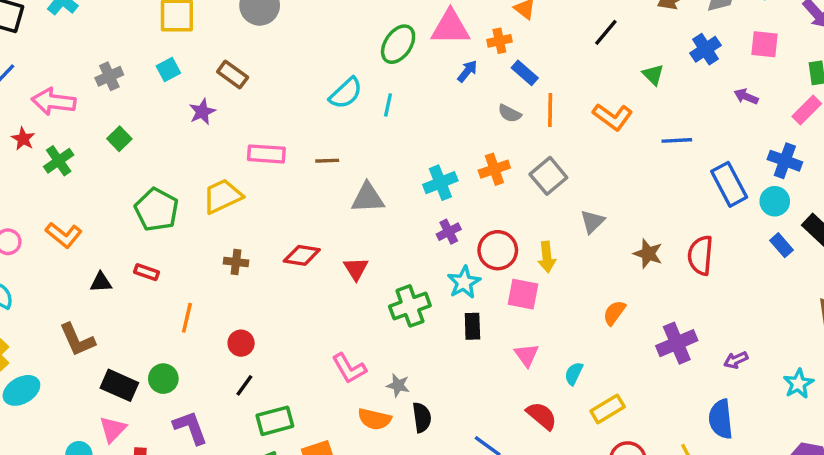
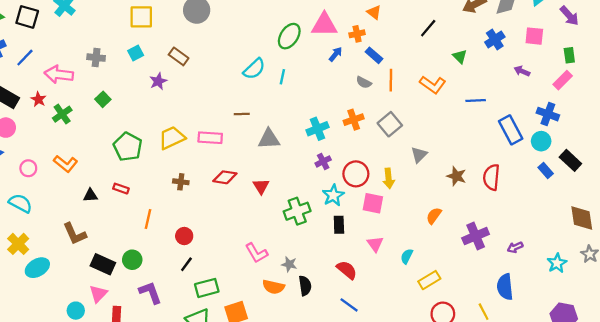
gray cross: (109, 76) -> (96, 58), turned 30
pink rectangle: (266, 154) -> (210, 138), moved
red semicircle: (542, 416) -> (347, 270), moved

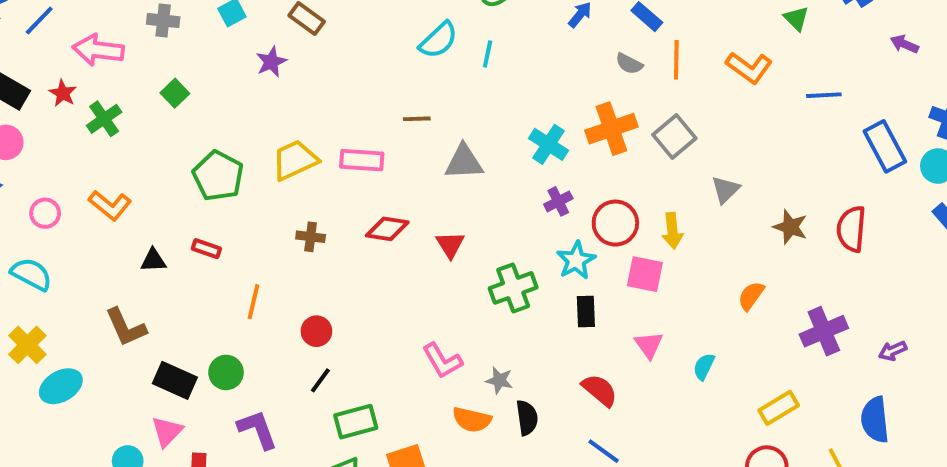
orange cross: (354, 120) -> (611, 129), size x1.4
cyan cross: (317, 129) -> (549, 144), turned -35
yellow rectangle: (429, 280) -> (779, 408), moved

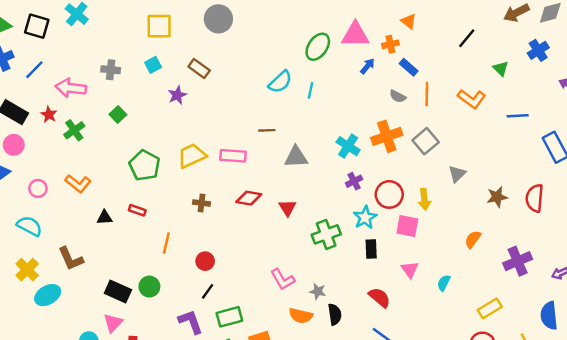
brown star: (790, 227) -> (497, 197), turned -30
brown L-shape: (126, 327) -> (71, 259), moved
purple L-shape: (257, 430) -> (191, 322), moved

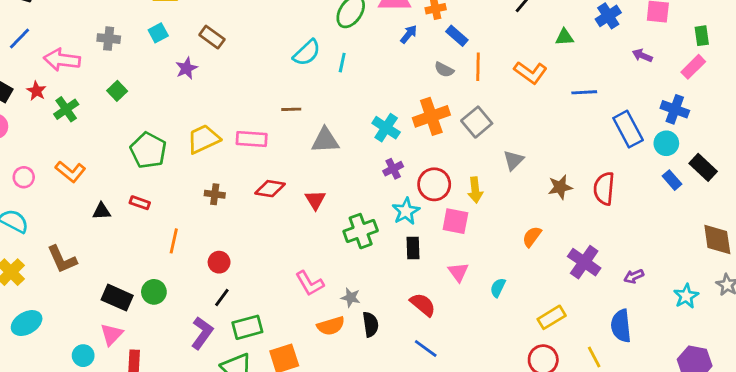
green triangle: (501, 69) -> (564, 37), turned -49
purple cross: (518, 261) -> (584, 262), turned -32
cyan ellipse: (48, 295) -> (27, 323), moved
orange semicircle: (301, 316) -> (331, 326), turned -30
purple L-shape: (191, 322) -> (202, 333), turned 56

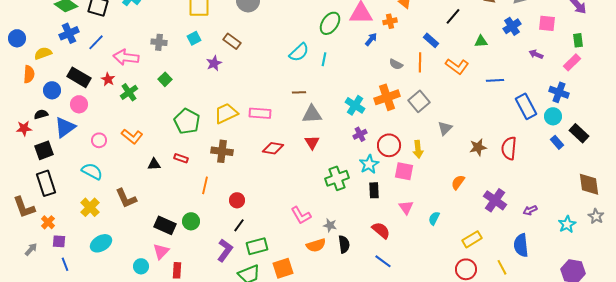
blue rectangle: (457, 36) -> (431, 40), moved
brown line: (291, 109) -> (299, 92), moved
brown cross: (215, 194) -> (222, 151), moved, size x1.5
red triangle: (315, 200) -> (312, 142), moved

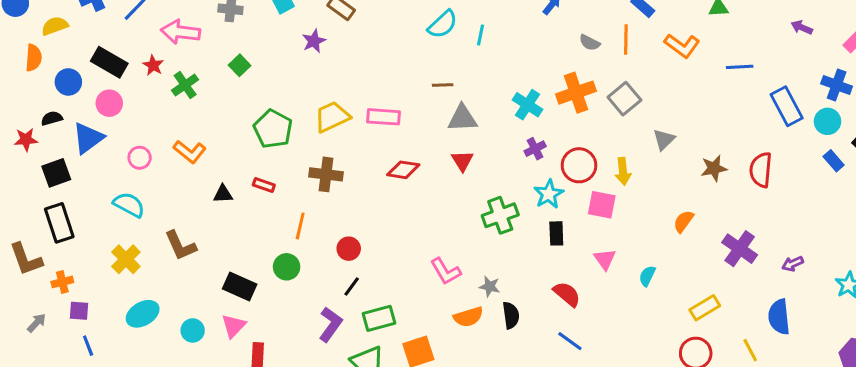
green circle: (191, 221) -> (287, 267), moved
orange cross: (48, 222) -> (62, 282), turned 32
cyan circle: (141, 266) -> (193, 330), moved

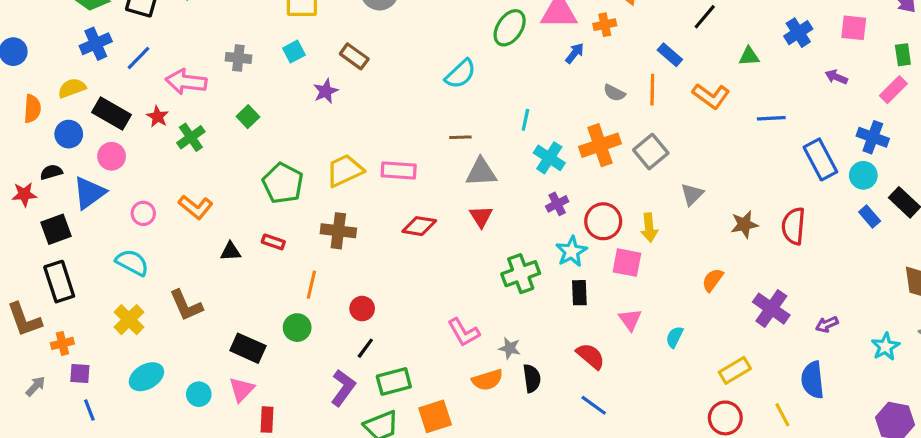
yellow semicircle: (55, 26) -> (72, 88), moved
cyan line: (481, 35) -> (525, 120), moved

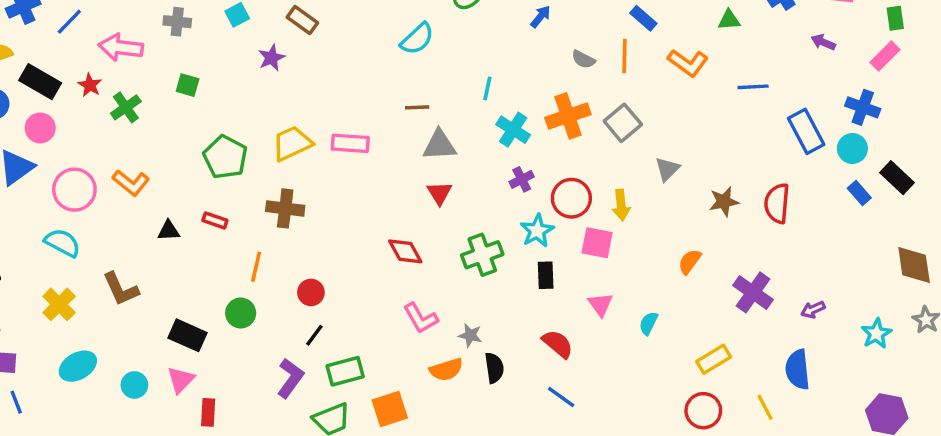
green square: (248, 117) -> (188, 85), turned -30
pink circle: (143, 213) -> (74, 190), size x1.6
red diamond: (419, 226) -> (405, 251), moved, turned 52

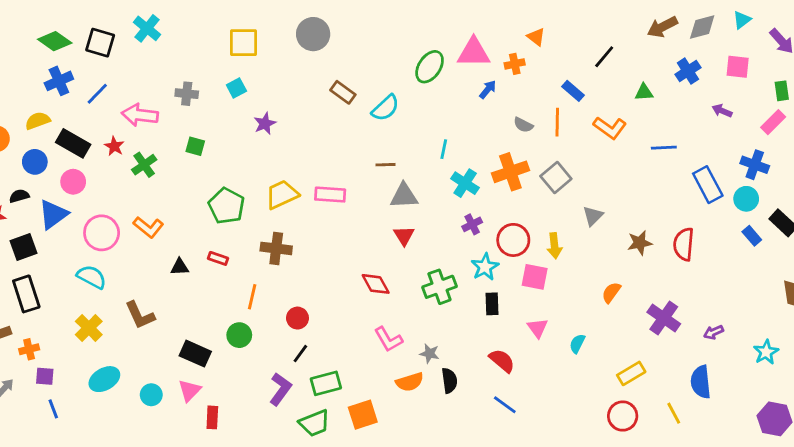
brown rectangle: (302, 20) -> (343, 92), moved

